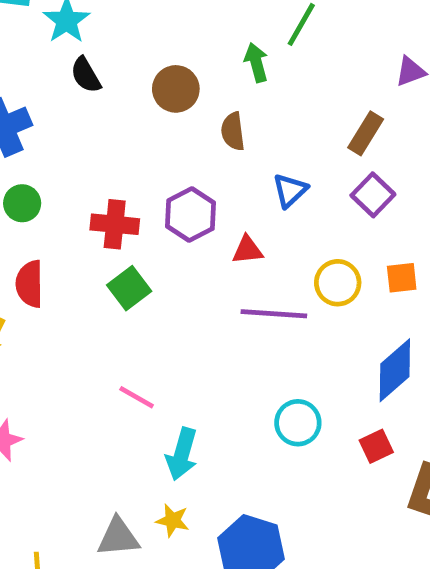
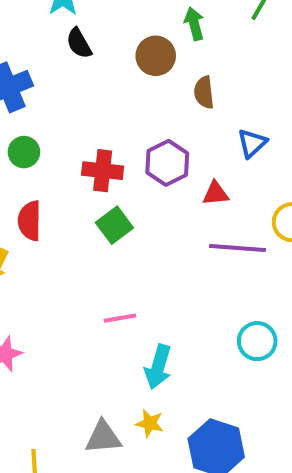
green arrow: (256, 63) -> (194, 24), moved
pink line: (137, 397) -> (120, 318), turned -40

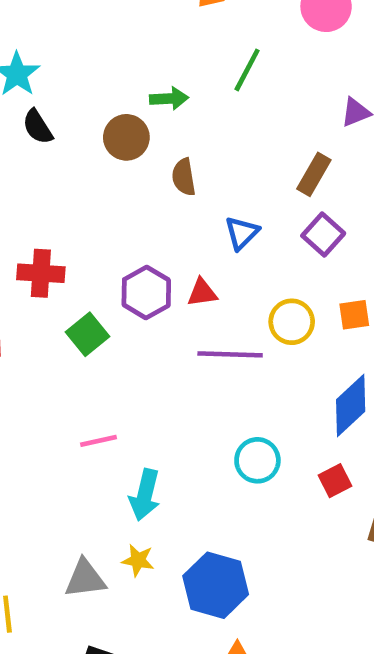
green arrow: (194, 24) -> (169, 99), turned 104
purple hexagon: (167, 163) -> (146, 292), moved
red cross: (103, 171) -> (41, 273), moved

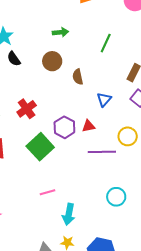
green line: (247, 70) -> (106, 43), moved
green arrow: (169, 99) -> (61, 32), moved
red cross: (41, 273) -> (27, 109), moved, turned -36
green square: (87, 334) -> (40, 147), size x1.5

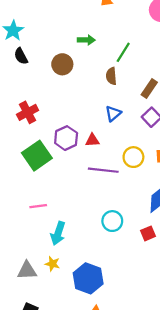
green arrow: (61, 32) -> (86, 40), moved
brown semicircle: (78, 77) -> (111, 76), moved

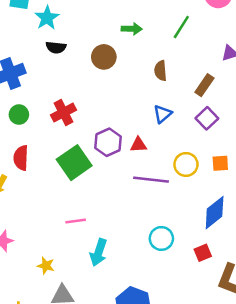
green line: (123, 52) -> (181, 27), moved
black semicircle: (21, 56) -> (56, 47), turned -56
yellow star: (52, 264) -> (46, 266), moved

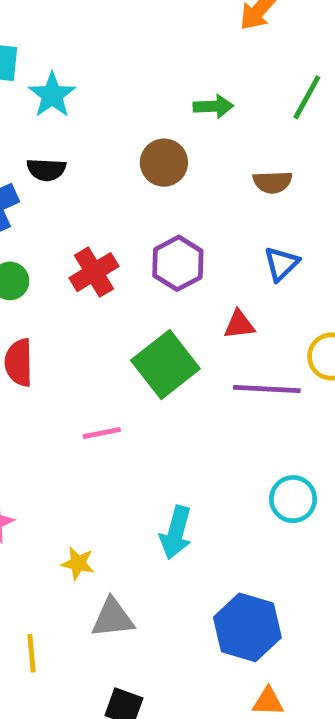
black semicircle: (56, 47) -> (46, 170), moved
brown semicircle: (160, 71) -> (273, 182), turned -84
purple hexagon: (108, 142) -> (178, 263), moved
green square: (74, 163) -> (165, 364), moved
pink line: (76, 221) -> (102, 433), moved

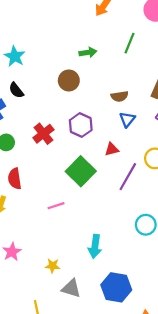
black semicircle: (46, 170) -> (16, 90), turned 56
brown semicircle: (273, 182) -> (120, 96), moved
purple line: (267, 389) -> (128, 177), turned -56
gray triangle: (113, 618) -> (71, 288), turned 30
blue hexagon: (247, 627) -> (116, 287), moved

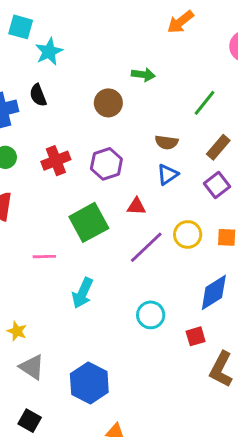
green line: (130, 43) -> (205, 103), moved
cyan arrow: (95, 246) -> (83, 293), moved

